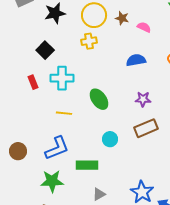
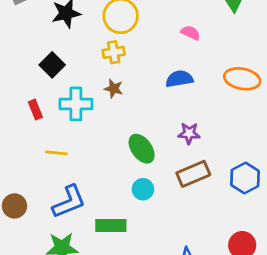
brown star: (122, 18) -> (114, 89), moved
green ellipse: (99, 99) -> (142, 149), moved
yellow line: (64, 113) -> (56, 153), moved

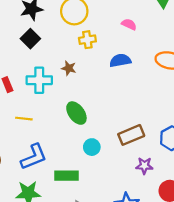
yellow cross: (114, 52) -> (87, 40), moved
black square: (52, 65) -> (30, 39), moved
purple star: (189, 133) -> (144, 166), moved
green ellipse: (142, 149) -> (76, 113), moved

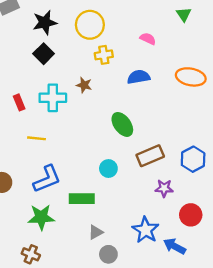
green ellipse: (76, 113) -> (122, 124), moved

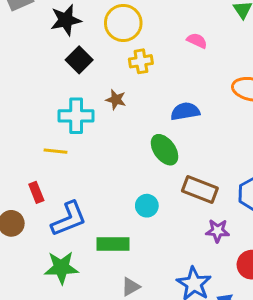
black square: (44, 54) -> (79, 60), moved
blue semicircle: (139, 77) -> (185, 111), moved
red rectangle: (19, 102) -> (36, 192), moved
yellow line: (37, 138) -> (55, 151), moved
brown rectangle: (150, 156) -> (200, 189), turned 44

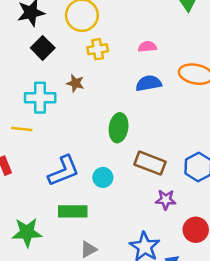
pink semicircle: (197, 41) -> (147, 47), moved, turned -30
blue semicircle: (185, 111) -> (149, 83), moved
green ellipse: (165, 150) -> (119, 128), turned 44
blue L-shape: (69, 219) -> (64, 171), moved

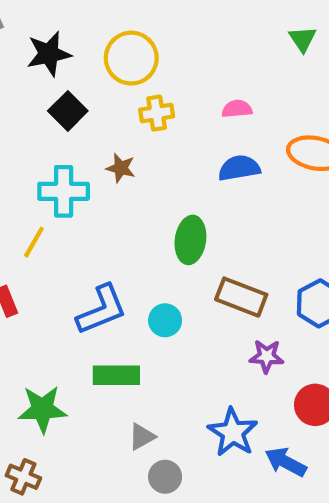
yellow line: (22, 129) -> (34, 242), turned -66

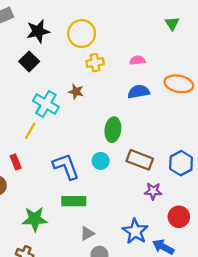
black square: (68, 111) -> (29, 61), moved
cyan cross: (64, 191) -> (46, 104), turned 30
blue L-shape: (102, 310) -> (66, 167), turned -88
cyan circle: (165, 320) -> (101, 161), moved

